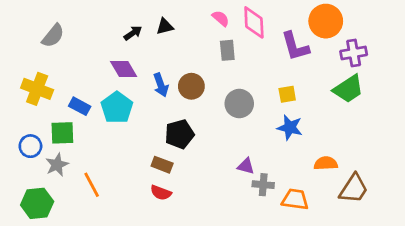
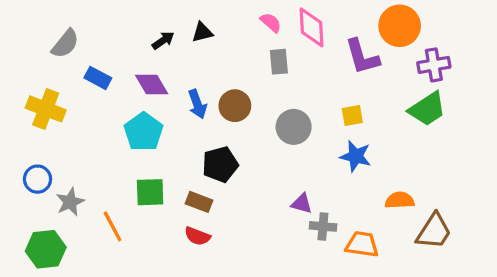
blue rectangle: (80, 106) -> (98, 78), moved
green square: (62, 133) -> (150, 192), moved

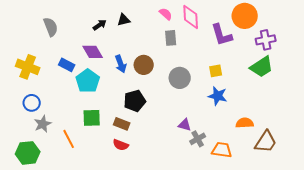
gray semicircle: (65, 44) -> (51, 27), moved, turned -60
blue rectangle: (98, 78) -> (67, 65), moved
blue circle: (38, 179) -> (32, 103), moved
gray cross: (323, 226) -> (198, 139), turned -35

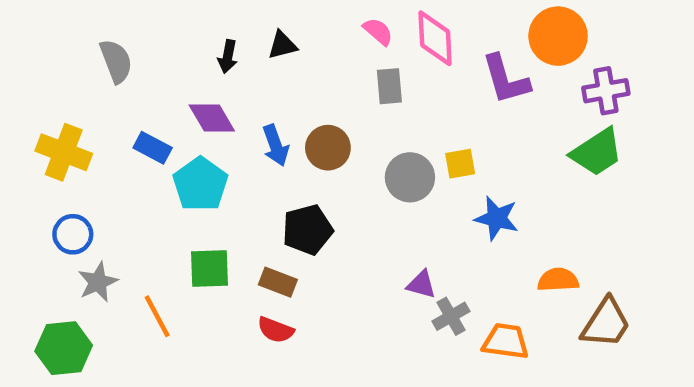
black arrow: (100, 25) -> (228, 57), turned 136
yellow square: (216, 71) -> (460, 164), moved

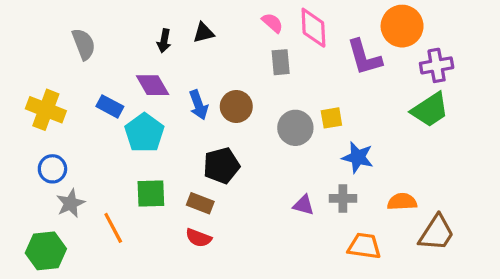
gray cross: (451, 316) -> (343, 198), moved, turned 30

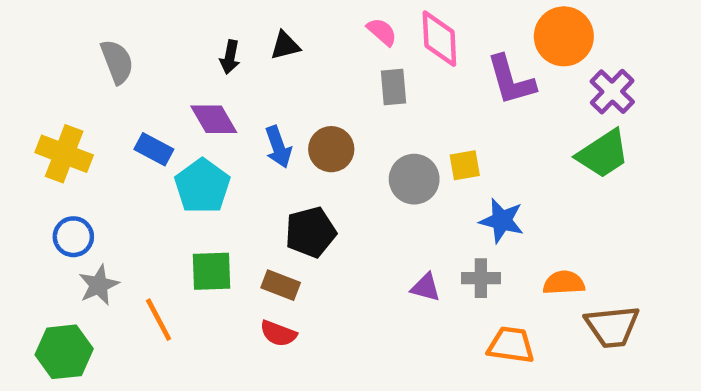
purple cross: (437, 65) -> (612, 92), turned -36
brown trapezoid: (437, 233) -> (612, 327), turned 51

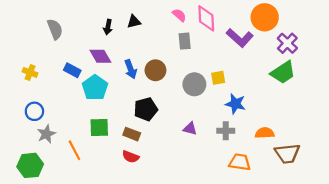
purple L-shape: (511, 80) -> (240, 38), turned -32
yellow cross: (64, 154) -> (30, 72), size x0.6
purple triangle: (426, 287) -> (190, 129), moved

